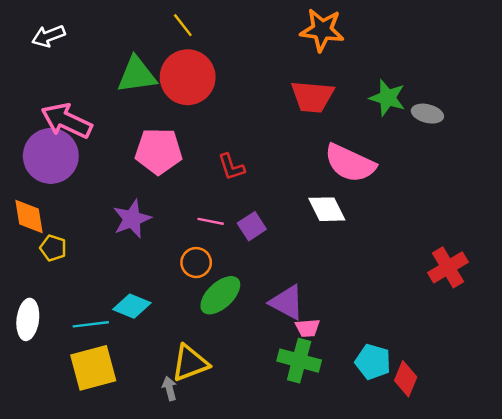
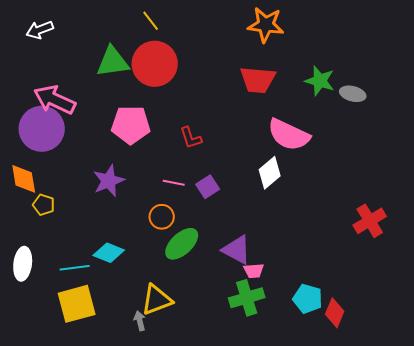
white diamond: (327, 209) -> (270, 173), turned 76
green cross: (299, 361) -> (247, 298), turned -32

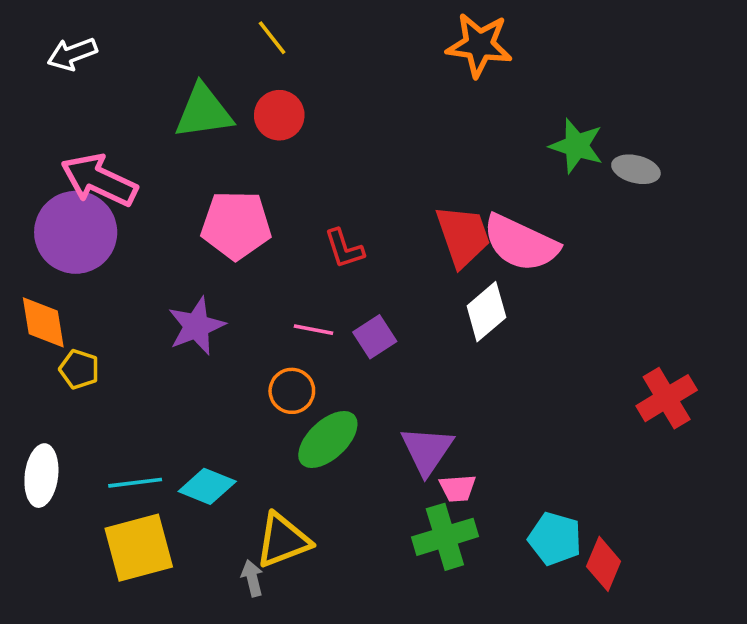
red circle: (155, 64) -> (279, 115), size x0.6
red trapezoid: (258, 80) -> (463, 236), moved, turned -114
purple triangle: (237, 250) -> (427, 450), turned 36
cyan diamond: (109, 253) -> (207, 486), moved

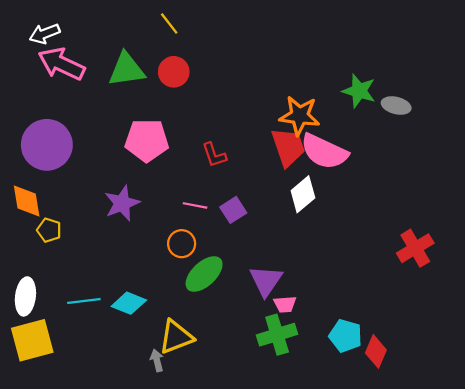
orange star: (479, 45) -> (300, 116), moved
pink arrow: (99, 180) -> (61, 64), moved
yellow square: (139, 548) -> (32, 340), moved

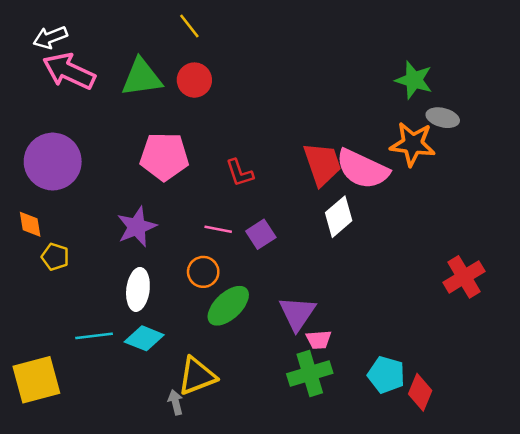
green star: (359, 91) -> (414, 80), moved
orange star: (300, 116) -> (413, 144), moved
orange diamond: (27, 201) -> (30, 224), size x0.7
white ellipse: (25, 296) -> (138, 289), moved

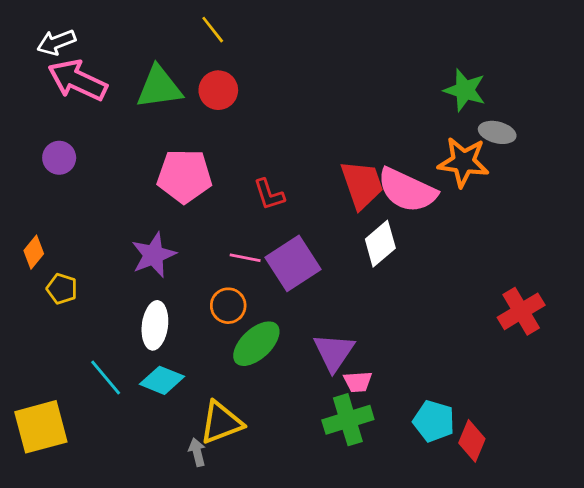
purple circle: (53, 162) -> (59, 158), moved, size x0.5
orange diamond: (30, 224) -> (34, 252), turned 48
purple square: (261, 234) -> (293, 263), size x1.6
cyan line: (94, 336) -> (106, 377), turned 57

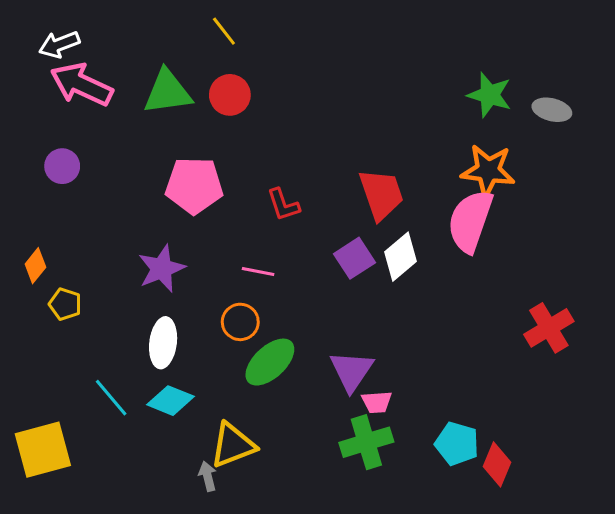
gray ellipse: (497, 132) -> (552, 110), moved
pink semicircle: (407, 190) -> (470, 221), moved, turned 84
purple square: (293, 263) -> (355, 258), moved, size x0.7

